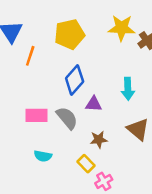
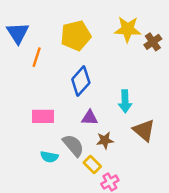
cyan arrow: (128, 89) -> (125, 101), moved
purple triangle: (94, 104) -> (90, 118), moved
gray semicircle: (67, 118) -> (73, 145), moved

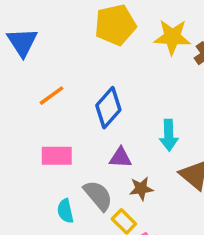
yellow pentagon: (76, 36) -> (115, 25), moved
orange line: (37, 57) -> (52, 96), moved, turned 36
cyan semicircle: (49, 157) -> (65, 211), turned 66

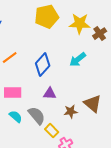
cyan arrow: (169, 135) -> (78, 60), moved, turned 54
brown star: (141, 189) -> (71, 112), moved
cyan semicircle: (65, 211) -> (16, 117), moved, turned 144

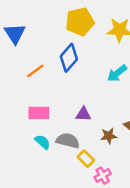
blue diamond: (43, 65) -> (69, 58), moved
gray semicircle: (37, 116) -> (68, 141), turned -36

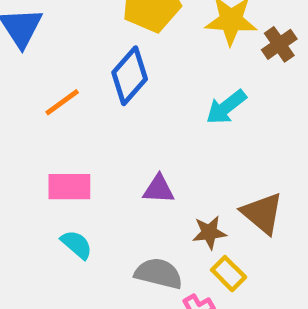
gray semicircle: (68, 141) -> (159, 274), moved
yellow rectangle: (86, 159) -> (229, 274), moved

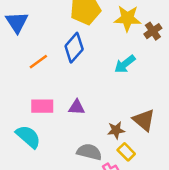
purple triangle: (159, 189) -> (77, 107), moved
cyan semicircle: (77, 245) -> (28, 137), moved, size x1.5

